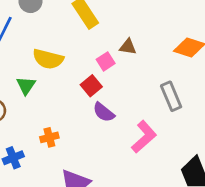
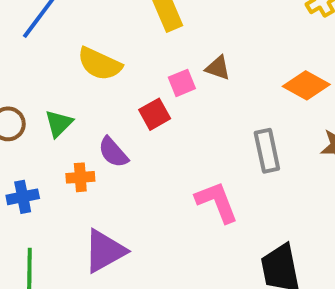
green triangle: (26, 86) -> (59, 123), moved
purple semicircle: (104, 112) -> (113, 152), moved
pink L-shape: (144, 137) -> (217, 202), turned -80

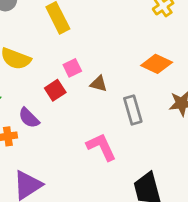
brown triangle: (218, 68) -> (99, 84), moved

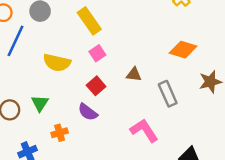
pink square: (72, 68) -> (97, 53), moved
purple semicircle: (29, 118) -> (88, 112), moved

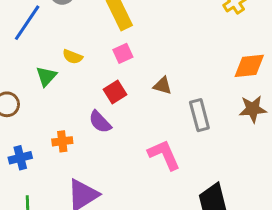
orange diamond: (183, 50) -> (249, 66), moved, turned -32
yellow semicircle: (57, 63) -> (73, 57), size x0.6
green triangle: (40, 103) -> (46, 76), moved

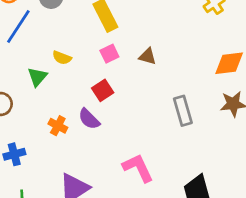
brown triangle: (163, 86) -> (148, 56), moved
orange cross: (62, 141) -> (58, 126), moved, turned 36
pink L-shape: (164, 155) -> (138, 168), moved

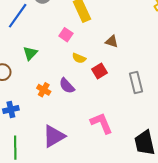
pink square: (109, 54) -> (66, 35), moved, turned -32
yellow semicircle: (62, 58) -> (79, 58), moved
red square: (103, 90) -> (99, 71), moved

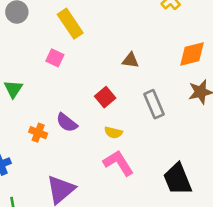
brown triangle: (112, 41) -> (130, 60), moved
yellow semicircle: (79, 58) -> (113, 132), moved

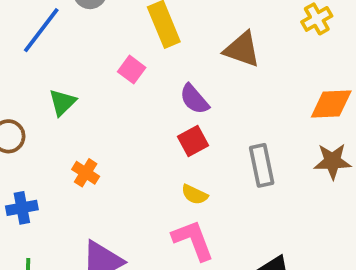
brown triangle: (130, 60) -> (242, 49), moved, size x1.5
purple semicircle: (67, 123) -> (194, 99), moved

